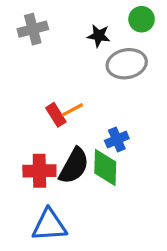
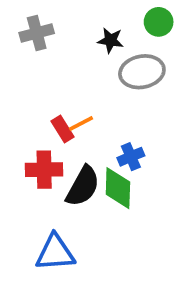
red cross: (39, 171) -> (44, 170), moved

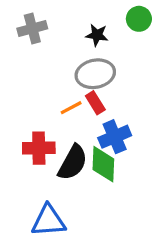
gray ellipse: (142, 72) -> (95, 74), moved
red rectangle: (63, 129) -> (95, 103), moved
blue cross: (131, 157) -> (115, 137), size x1.4

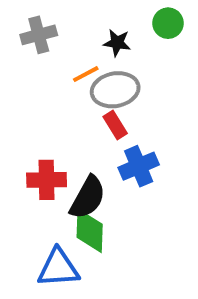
orange line: (71, 108) -> (86, 74), moved
green diamond: (103, 164) -> (90, 231), moved

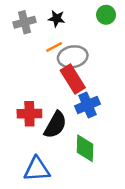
black star: (117, 43) -> (57, 18), moved
red rectangle: (115, 125) -> (73, 79), size x1.6
green diamond: (90, 231) -> (85, 148), moved

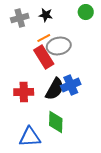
red rectangle: (73, 79) -> (44, 57), moved
black semicircle: (55, 125) -> (55, 89), moved
green diamond: (85, 148) -> (56, 122), moved

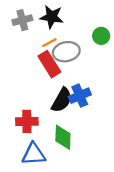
green circle: (86, 12) -> (101, 36), moved
black star: (46, 15) -> (52, 17), size x1.5
red cross: (24, 92) -> (27, 121), moved

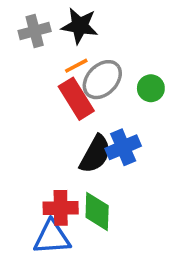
green circle: (101, 36) -> (151, 88), moved
gray ellipse: (66, 52) -> (102, 80), turned -35
red cross: (27, 121) -> (61, 208), moved

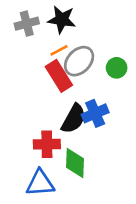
red cross: (61, 208) -> (47, 144), moved

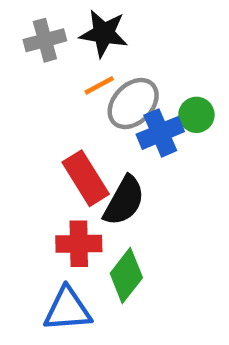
red rectangle: (59, 76) -> (86, 178), moved
blue cross: (95, 113) -> (160, 133), moved
green diamond: (75, 163) -> (126, 275), turned 36

